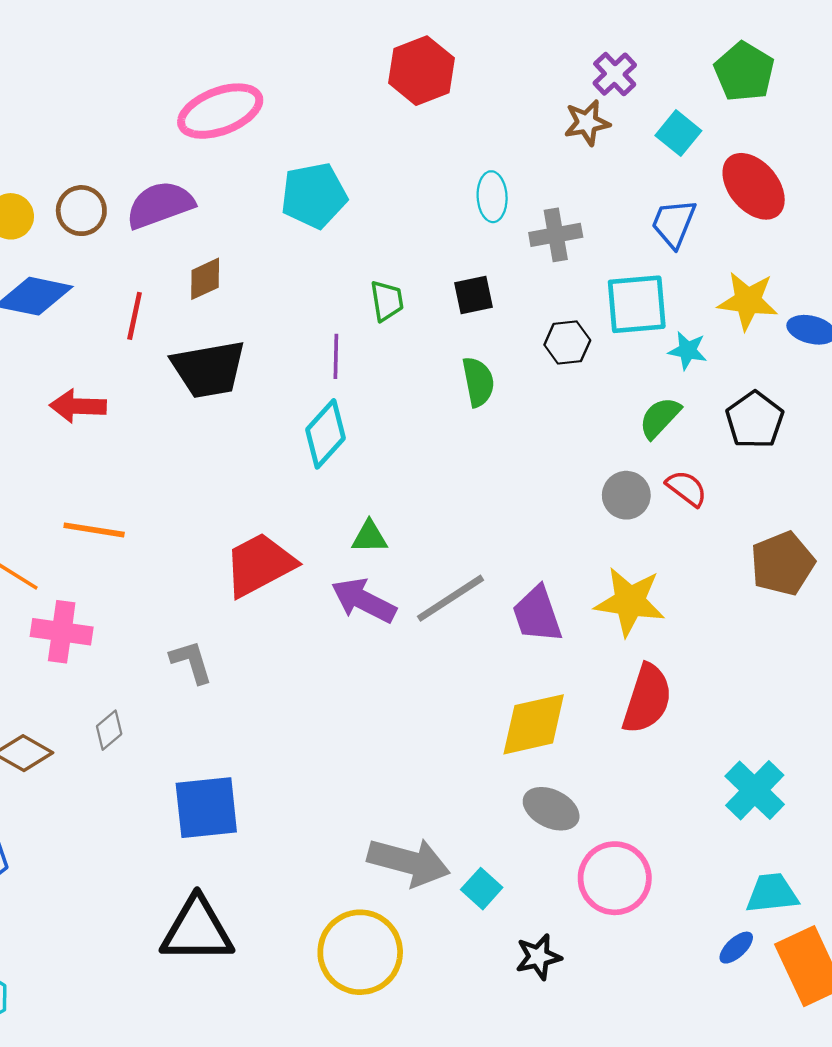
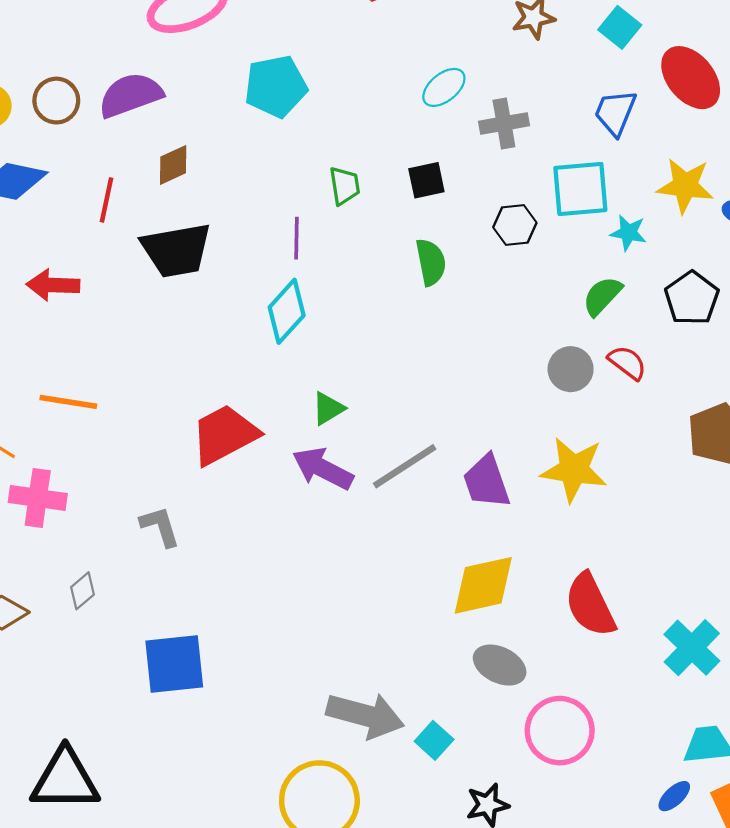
cyan ellipse: (492, 197) -> (444, 87), turned 54
green triangle: (369, 537) -> (328, 408), turned -30
red semicircle: (647, 699) -> (590, 605), moved, turned 136
black triangle: (197, 930) -> (65, 780), moved

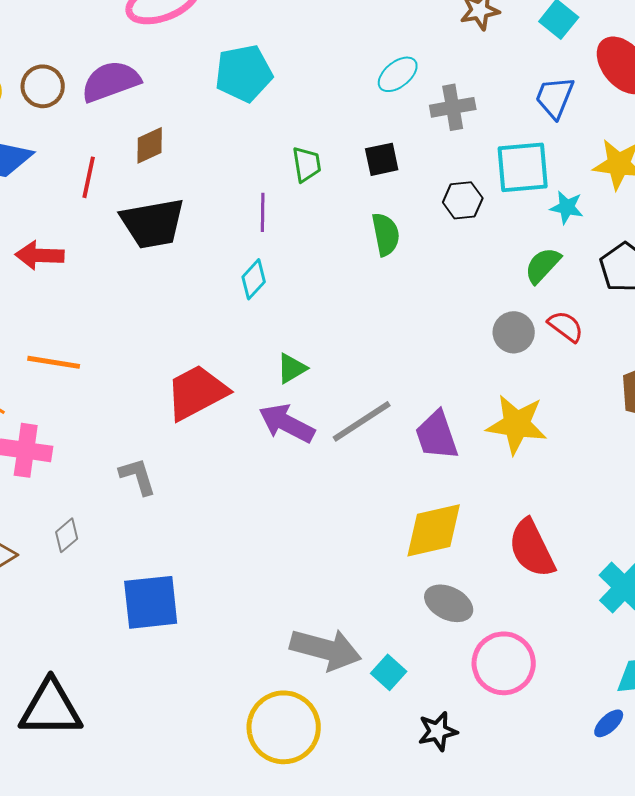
cyan diamond: (287, 311) -> (254, 279), size x0.7

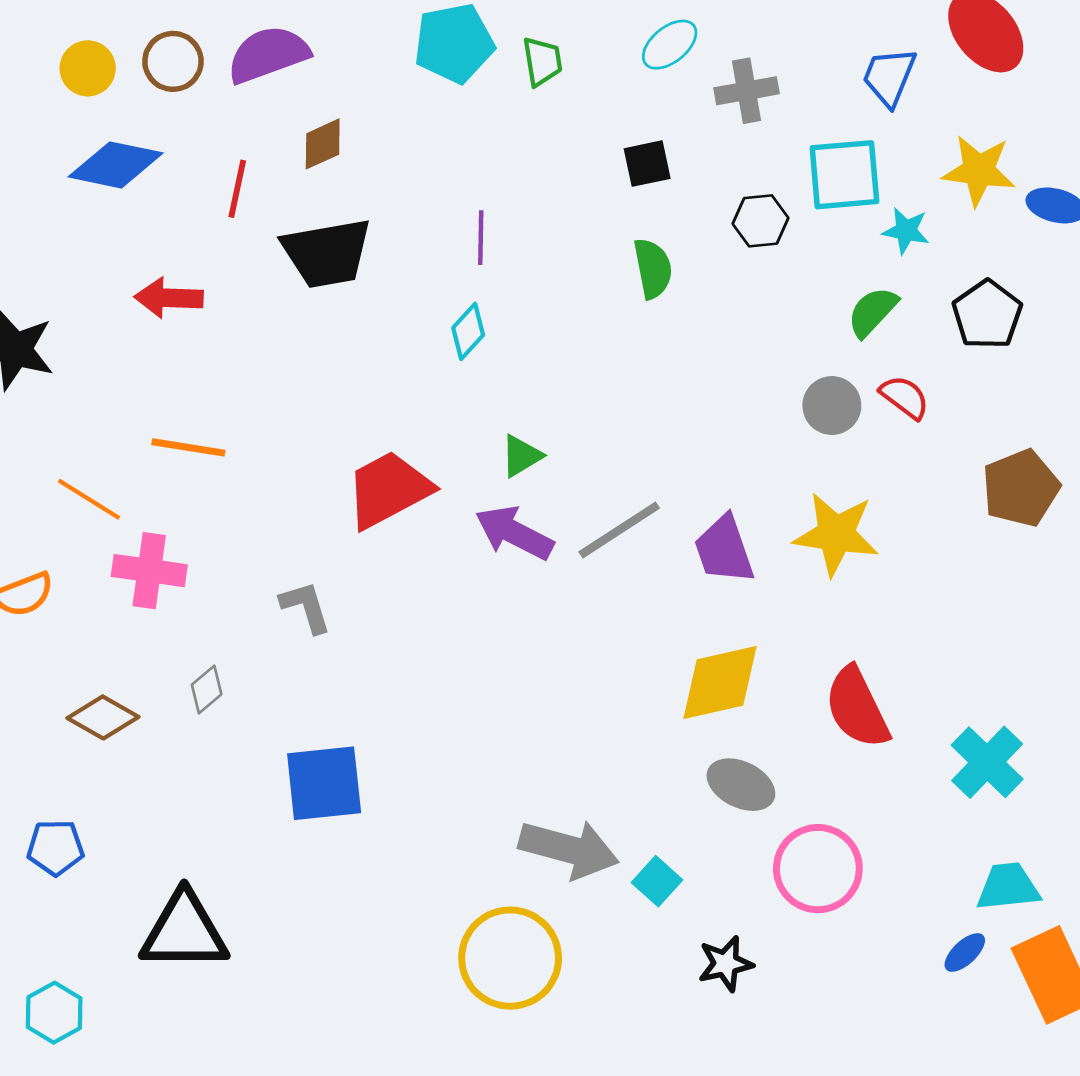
green trapezoid: (307, 164) -> (542, 61), moved

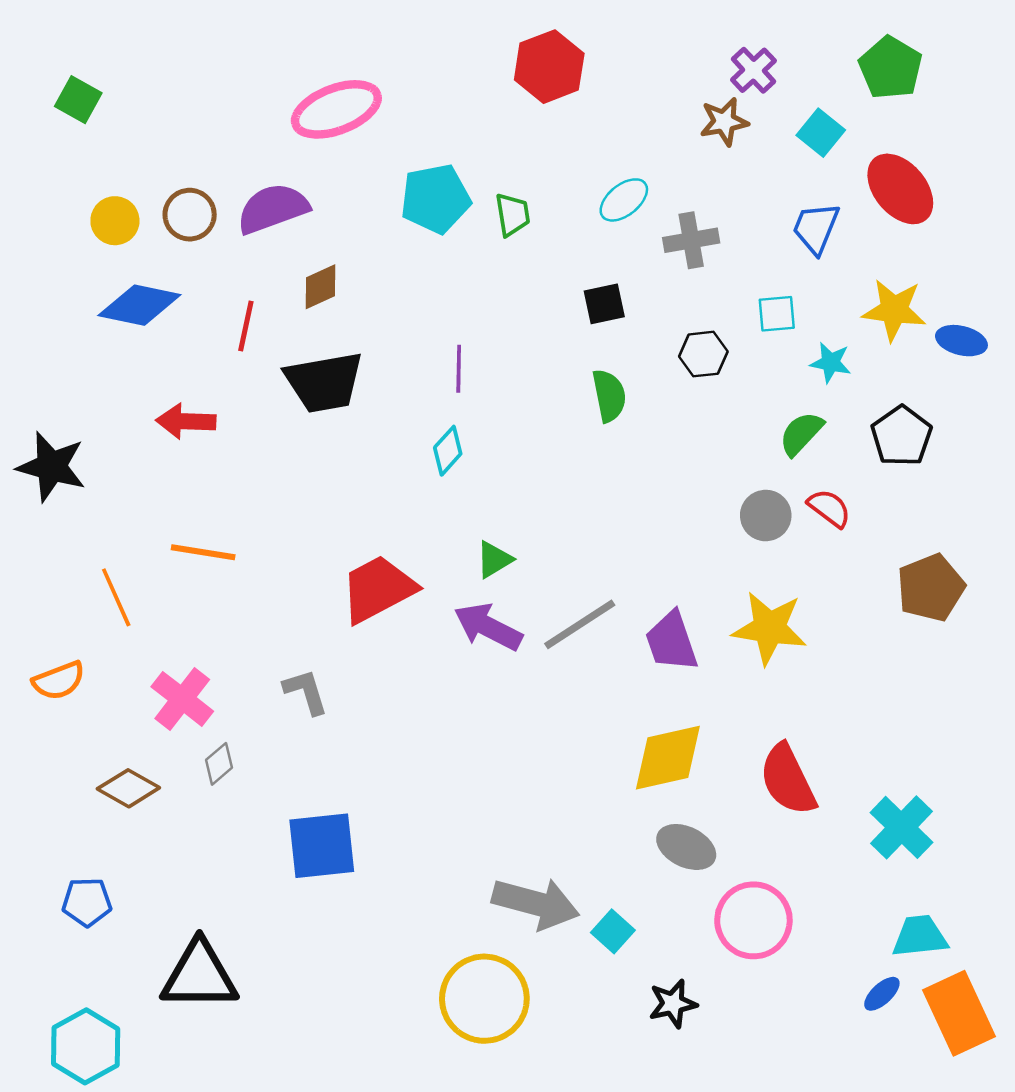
cyan square: (844, 175) -> (777, 314), size x0.6
orange line: (89, 499) -> (116, 597), turned 34
pink cross: (149, 571) -> (182, 699), moved, turned 30
cyan hexagon: (54, 1013) -> (86, 1046), size x1.4

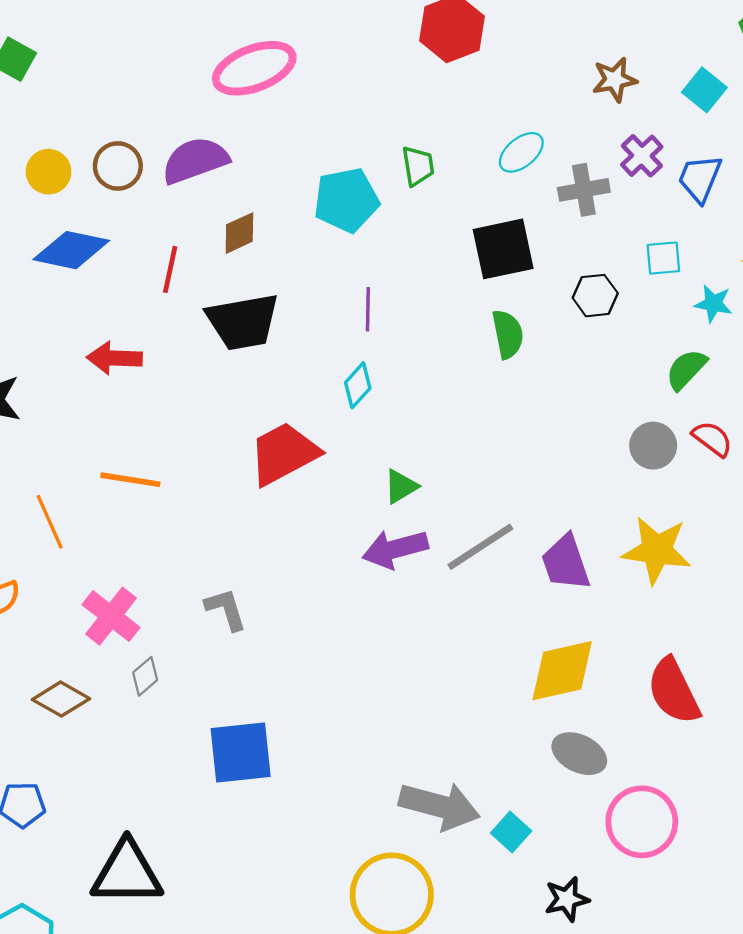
purple cross: (753, 70) -> (642, 156), moved
cyan pentagon: (435, 199) -> (346, 200), moved
black square: (604, 304) -> (503, 249), size x1.6
red trapezoid: (378, 589) -> (284, 454), moved
purple arrow: (488, 627) -> (395, 549), turned -42

